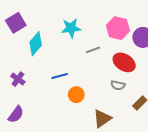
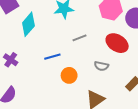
gray line: (93, 50) -> (79, 38), moved
gray semicircle: (118, 85) -> (101, 66), moved

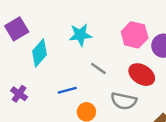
gray line: (79, 38) -> (98, 69), turned 56
gray semicircle: (101, 66) -> (124, 101), size x1.5

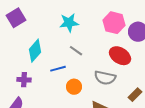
cyan diamond: (40, 53) -> (35, 51), moved
gray line: (98, 69) -> (76, 51), moved
purple cross: (19, 94) -> (24, 80), moved, turned -32

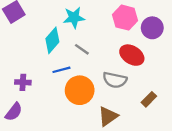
cyan diamond: (35, 51) -> (52, 40), moved
orange circle: (74, 87) -> (80, 90), size x1.6

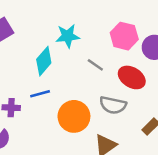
gray line: (82, 49) -> (95, 65), moved
blue line: (61, 70) -> (40, 94), moved

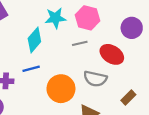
pink hexagon: (124, 36) -> (88, 18), moved
gray line: (95, 65) -> (80, 43), turned -48

